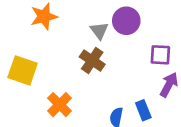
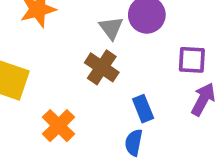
blue rectangle: (143, 110) -> (143, 109), moved

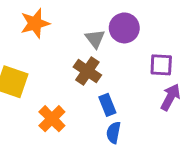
blue rectangle: (143, 109) -> (107, 105), moved

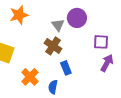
blue semicircle: (113, 133) -> (53, 87), moved

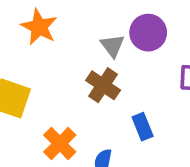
orange star: (19, 15) -> (39, 27), turned -30
blue rectangle: (66, 68) -> (143, 127), moved

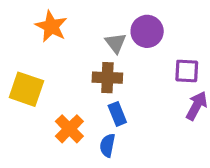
brown cross: (103, 85) -> (107, 78), turned -32
blue rectangle: (143, 127) -> (117, 114), moved

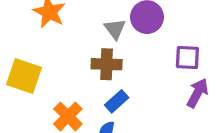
blue rectangle: (117, 114) -> (117, 101), turned 70

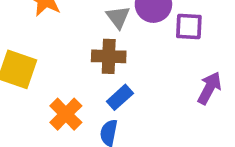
purple square: (187, 58) -> (189, 27), moved

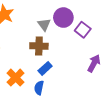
purple square: (189, 27) -> (83, 30), turned 35

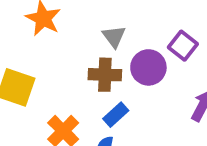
purple circle: (63, 18) -> (148, 67), moved

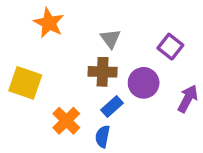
purple circle: (148, 67) -> (144, 83), moved

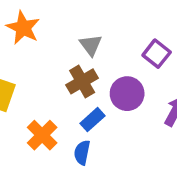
brown cross: (103, 72) -> (82, 81), turned -32

